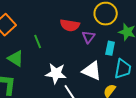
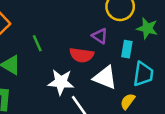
red semicircle: (70, 25) -> (82, 55), moved
purple triangle: (88, 37) -> (100, 36), turned -32

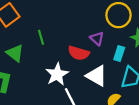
white star: (61, 82) -> (57, 74), turned 30

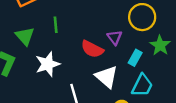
white star: (57, 74) -> (48, 64), moved

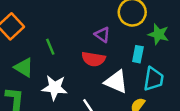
purple triangle: (115, 37) -> (102, 35), moved
white star: (48, 64) -> (55, 88), turned -30

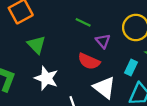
green line: (50, 47) -> (83, 22), moved, turned -56
green triangle: (24, 67) -> (36, 45), moved

